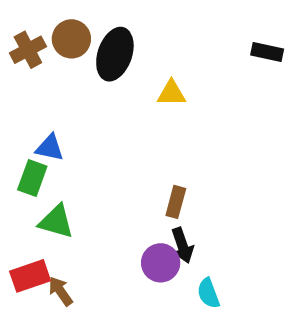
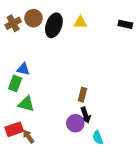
yellow triangle: (171, 93) -> (80, 22), moved

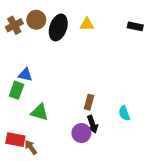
green triangle: (26, 104) -> (40, 112), moved
red rectangle: (14, 129) -> (15, 140), turned 30
cyan semicircle: (98, 138) -> (124, 113), moved

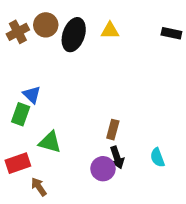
blue triangle: (25, 75) -> (32, 95), turned 32
cyan semicircle: (124, 113) -> (157, 158), moved
red rectangle: (15, 140) -> (18, 163), moved, turned -30

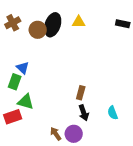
brown circle: (46, 25) -> (38, 30), moved
green triangle: (50, 142) -> (26, 102), moved
purple circle: (103, 169) -> (74, 134), moved
brown arrow: (39, 187) -> (56, 134), moved

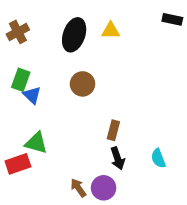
black rectangle: (123, 24) -> (172, 19), moved
brown circle: (38, 30) -> (82, 84), moved
green rectangle: (15, 82) -> (21, 80), moved

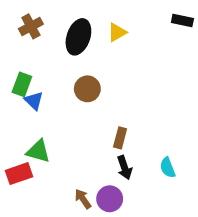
yellow triangle: (111, 31) -> (117, 32), turned -30
brown cross: (18, 32) -> (31, 26), moved

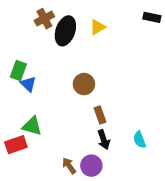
brown cross: (31, 26) -> (44, 19), moved
brown circle: (87, 89) -> (84, 84), moved
brown rectangle: (120, 138) -> (100, 115), turned -35

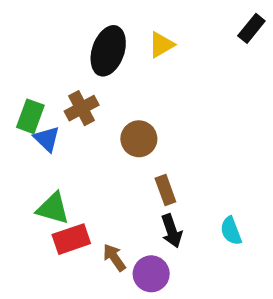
black rectangle: (152, 17) -> (251, 28), turned -63
brown cross: (44, 19) -> (82, 108), moved
red rectangle: (16, 145) -> (71, 239), moved
brown arrow: (69, 166) -> (114, 257), moved

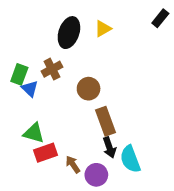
brown rectangle: (165, 190) -> (105, 121), size x1.5
cyan semicircle: (231, 231) -> (130, 159), moved, size x1.5

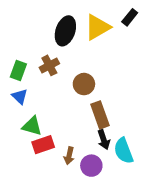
black rectangle: (160, 18) -> (130, 17), moved
yellow triangle: (103, 29) -> (98, 27), size x1.6
blue triangle: (30, 89) -> (20, 96), moved
brown arrow: (73, 164) -> (69, 156), turned -133

